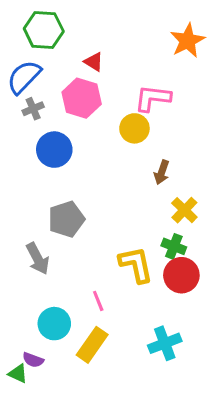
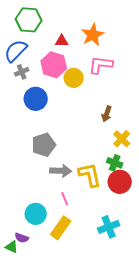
orange star: (187, 41) -> (93, 35), moved
red triangle: (94, 62) -> (62, 41), turned -32
yellow circle: (134, 128) -> (74, 78), moved
gray arrow: (38, 259) -> (61, 171), moved, turned -60

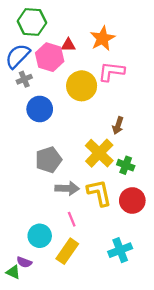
pink hexagon: (54, 65) -> (50, 57), moved
yellow circle: (74, 78) -> (82, 86), size x1.4
yellow cross: (122, 139) -> (99, 153), moved, size x1.5
green cross: (115, 163) -> (126, 165), moved

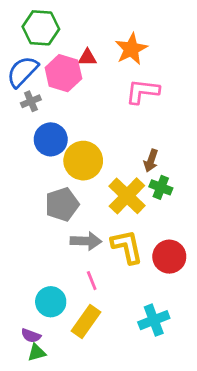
yellow circle: (82, 86) -> (83, 161), moved
green cross: (126, 165) -> (161, 187), moved
green triangle: (13, 272) -> (37, 353), moved, turned -40

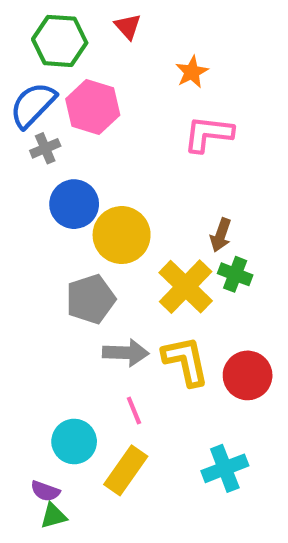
orange star: (131, 49) -> (192, 72), size x0.7
red triangle: (87, 58) -> (128, 27), moved, turned 48

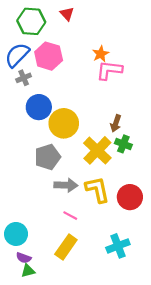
orange star: (192, 72) -> (101, 54), moved
pink line: (134, 411) -> (70, 216), turned -40
cyan circle: (74, 441) -> (16, 234), moved

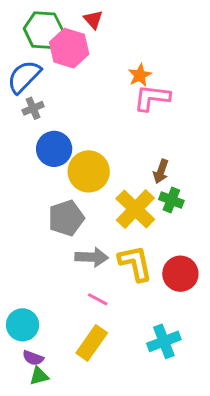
pink hexagon: (49, 56) -> (69, 48), moved

